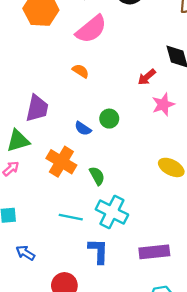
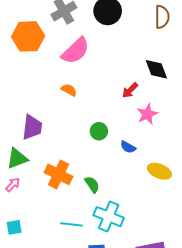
blue semicircle: (83, 129) -> (128, 147), moved

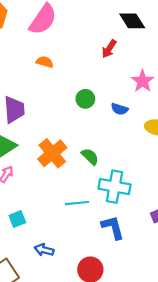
pink star: (147, 114) -> (143, 81), moved
orange cross: (58, 174) -> (52, 153), turned 36

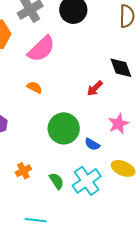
green circle: (85, 99) -> (64, 128), size x1.8
orange cross: (52, 153) -> (23, 171), size x0.6
cyan cross: (115, 187) -> (87, 181), moved, turned 32

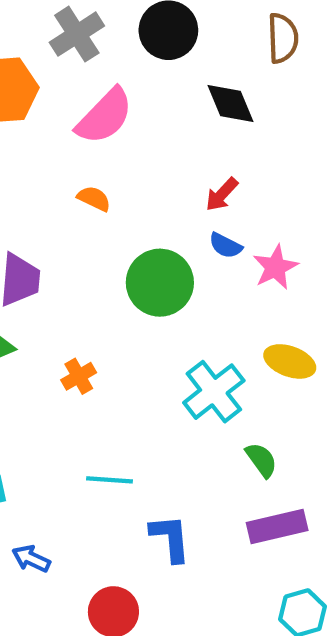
black diamond: (121, 68) -> (231, 103), moved
blue semicircle: (92, 144) -> (225, 246), moved
green semicircle: (57, 181) -> (261, 460), moved

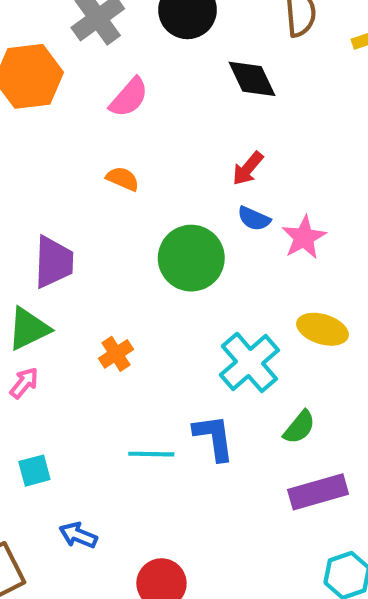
pink semicircle: (105, 116) -> (129, 97), size x0.7
green semicircle: (261, 460) -> (299, 427), turned 78
blue L-shape: (170, 538) -> (214, 437), moved

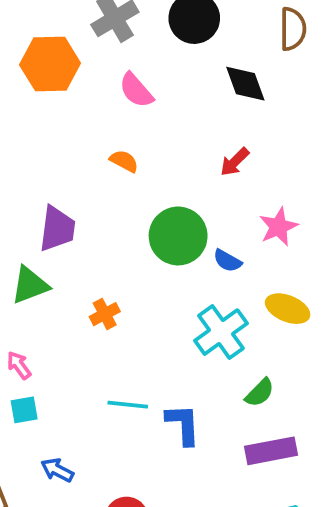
pink semicircle: (129, 97) -> (136, 90), turned 93
blue semicircle: (254, 219) -> (227, 261), moved
pink arrow: (24, 383) -> (19, 365), moved, turned -80
blue L-shape: (214, 437) -> (183, 424), moved

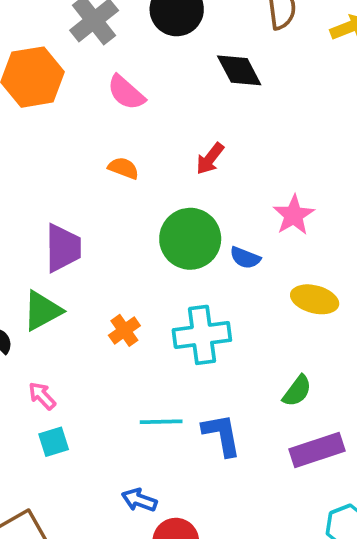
red arrow: (235, 162) -> (210, 159), moved
cyan cross: (221, 332) -> (202, 335), moved, turned 36
blue arrow: (57, 470) -> (139, 500), moved

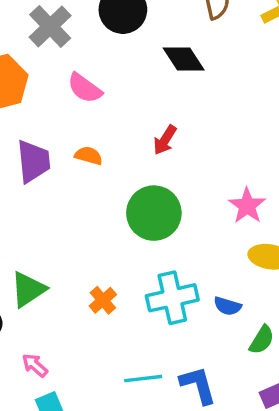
pink star: (294, 215) -> (247, 206), moved
purple trapezoid: (63, 248) -> (33, 161), moved
blue semicircle: (245, 258) -> (228, 306), moved

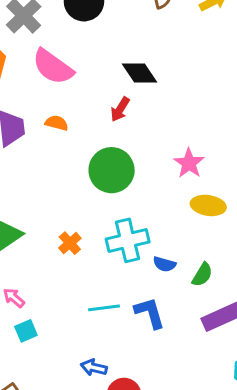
black diamond: (184, 59) -> (139, 73), moved
pink semicircle: (85, 88) -> (53, 67), size x1.4
blue semicircle: (228, 306) -> (164, 264), moved

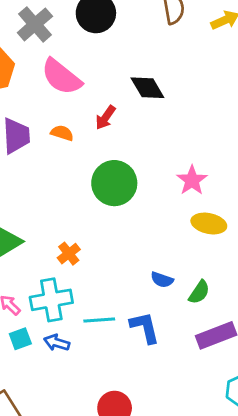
red arrow: (120, 109) -> (105, 118), moved
cyan cross: (128, 240) -> (51, 300), moved
blue arrow: (94, 367) -> (57, 343), moved

